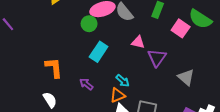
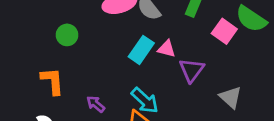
green circle: (89, 24) -> (67, 35), moved
cyan rectangle: (99, 52) -> (141, 50), moved
cyan arrow: (123, 81) -> (145, 100), size x1.5

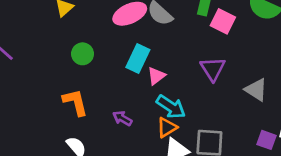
pink square: (224, 31) -> (223, 21), moved
pink triangle: (167, 49) -> (156, 76), moved, turned -42
cyan rectangle: (141, 50) -> (138, 58), moved

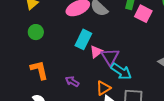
green circle: (83, 54) -> (36, 32), moved
purple triangle: (213, 69) -> (110, 57), moved
cyan arrow: (171, 107) -> (121, 71), moved

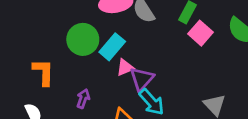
green circle: (36, 32) -> (83, 39), moved, size x1.5
purple arrow: (72, 81) -> (83, 99), turned 64

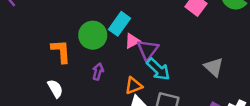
green circle: (83, 39) -> (93, 35), moved

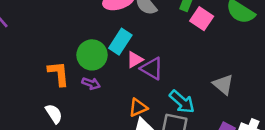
purple triangle: (148, 50) -> (152, 68), turned -35
cyan arrow: (158, 69) -> (182, 102), moved
purple arrow: (98, 71) -> (91, 83), moved, turned 98

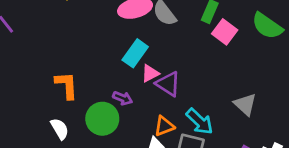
green circle: (92, 55) -> (102, 119), moved
purple arrow: (91, 83) -> (123, 98), moved
orange triangle: (138, 107) -> (164, 126), moved

